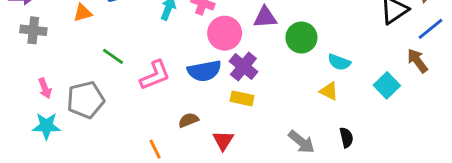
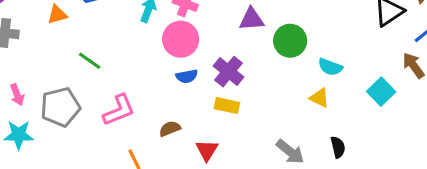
pink circle: (225, 33) -> (181, 39), moved
blue semicircle: (204, 71) -> (187, 76), size x0.6
pink L-shape: (155, 75) -> (119, 110), moved

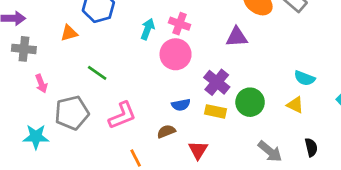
green circle: (290, 41) -> (250, 102), moved
blue semicircle: (187, 76) -> (181, 105), moved
pink arrow: (17, 95) -> (41, 84), moved

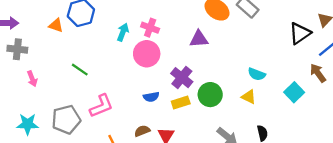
orange triangle: (69, 33) -> (56, 25), moved, turned 35
yellow rectangle: (215, 111) -> (181, 102), turned -30
gray pentagon: (72, 113) -> (66, 120), moved
brown semicircle: (166, 131) -> (142, 131), moved

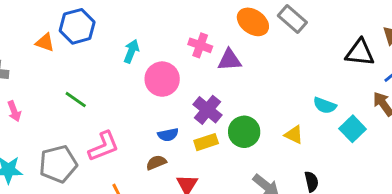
pink cross: (150, 28) -> (200, 45), moved
black triangle: (300, 33) -> (360, 53), turned 40
cyan semicircle: (257, 74) -> (325, 105), moved
brown semicircle: (142, 131) -> (156, 163), moved

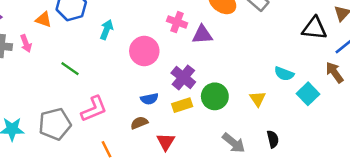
cyan arrow: (131, 51) -> (107, 30), moved
pink arrow: (14, 111) -> (26, 43), moved
yellow triangle: (294, 135) -> (258, 99), turned 30

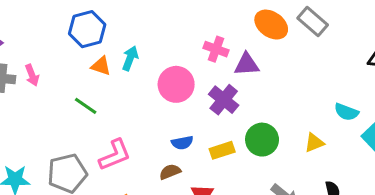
orange triangle: (44, 20) -> (101, 66), moved
purple cross: (183, 77) -> (224, 100), moved
yellow triangle: (258, 99) -> (314, 143), turned 42

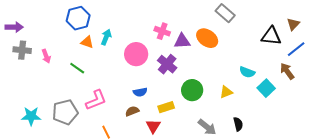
orange ellipse: (271, 25) -> (207, 38), moved
pink arrow: (32, 75) -> (46, 56), moved
yellow rectangle: (222, 150) -> (166, 107), moved

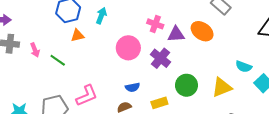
cyan arrow: (106, 37) -> (101, 16), moved
orange triangle: (87, 42) -> (77, 35), turned -32
green line: (77, 68) -> (58, 60), moved
yellow triangle: (226, 92) -> (222, 87), size x1.5

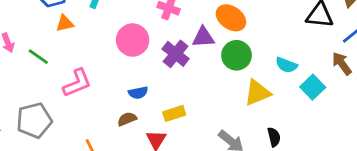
purple triangle: (176, 34) -> (203, 37), moved
green circle: (186, 85) -> (237, 55), moved
pink L-shape: (87, 96) -> (77, 83), moved

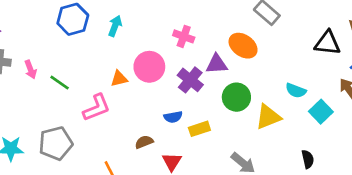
orange triangle: (65, 23) -> (119, 79), moved
green circle: (237, 55) -> (236, 97), moved
blue semicircle: (138, 93) -> (173, 117), moved
yellow rectangle: (174, 113) -> (199, 129), moved
black semicircle: (274, 137) -> (308, 159), moved

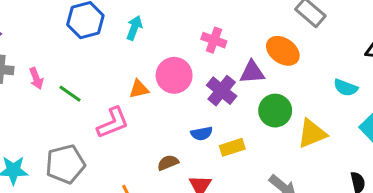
cyan semicircle: (296, 91) -> (346, 88), moved

